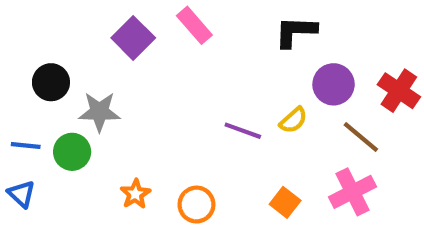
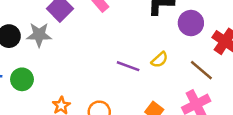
purple circle: (334, 84) -> (191, 23), moved
gray star: (99, 112) -> (39, 35), moved

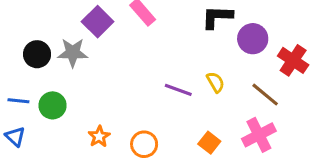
yellow semicircle: (159, 60) -> (215, 82), turned -78

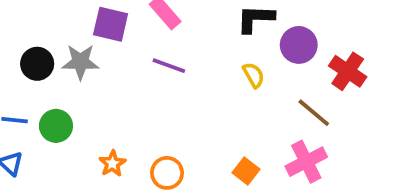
purple square: (98, 22) -> (111, 24), turned -32
yellow semicircle: (215, 82) -> (254, 75), moved
purple line: (178, 90) -> (169, 66), moved

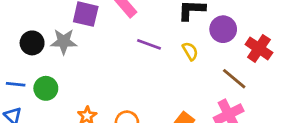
purple line: (169, 66) -> (149, 44), moved

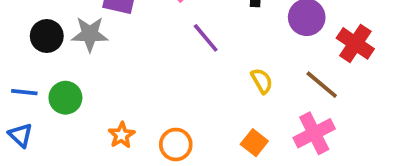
purple line: (149, 44) -> (206, 38), turned 30
yellow semicircle: (190, 51) -> (262, 81), moved

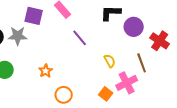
brown line: (322, 85) -> (142, 63), turned 30
pink cross: (314, 133) -> (127, 83), moved
orange star: (122, 135) -> (46, 71), moved

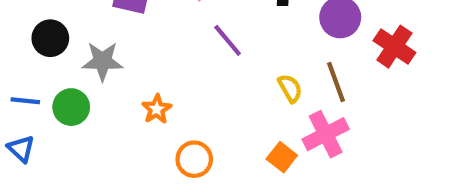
gray star: (18, 36) -> (102, 61), moved
brown line: (142, 63) -> (336, 82), moved

